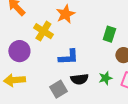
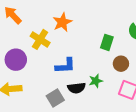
green star: (105, 78) -> (96, 81), moved

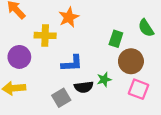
yellow cross: (40, 39) -> (45, 35), turned -30
brown circle: (121, 64) -> (131, 61), size x1.5

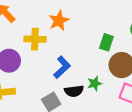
blue L-shape: (72, 63) -> (62, 67), turned -40

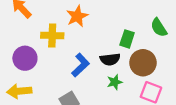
black semicircle: (74, 91) -> (110, 59), moved

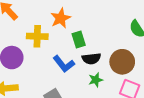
green rectangle: (127, 39) -> (79, 39), moved, turned -35
blue L-shape: (81, 65) -> (64, 64), turned 95

